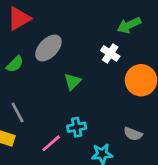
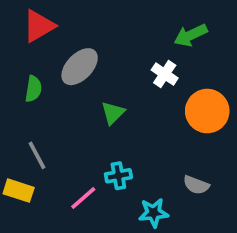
green semicircle: (15, 64) -> (33, 89), turned -36

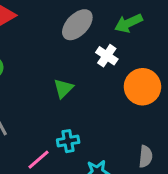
gray ellipse: (80, 67) -> (77, 25), moved
gray semicircle: (196, 185) -> (146, 157), moved, turned -105

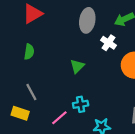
gray ellipse: (77, 25) -> (87, 20), turned -35

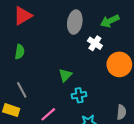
green triangle: (77, 66) -> (65, 75), moved
cyan cross: (81, 104) -> (79, 95), moved

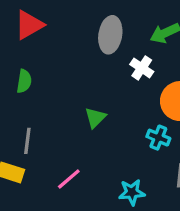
gray line: (22, 90) -> (27, 141), turned 35
cyan cross: (79, 95) -> (158, 138), moved, turned 32

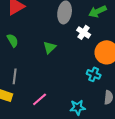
green semicircle: (24, 81) -> (13, 40), turned -40
green triangle: (95, 118) -> (50, 47), moved

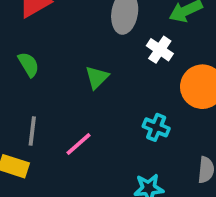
cyan cross: (94, 74) -> (156, 127), moved
pink line: (40, 99) -> (78, 144), moved

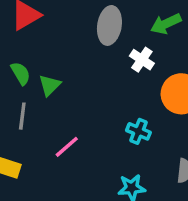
green triangle: (97, 77) -> (50, 85), moved
gray line: (32, 131) -> (22, 116), moved

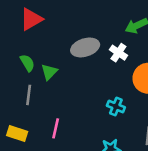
gray ellipse: (109, 25) -> (85, 47), moved, turned 64
pink line: (67, 147) -> (56, 128), moved, turned -36

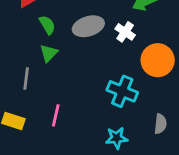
green semicircle: (27, 63) -> (47, 25), moved
cyan cross: (116, 106) -> (122, 91), size x1.5

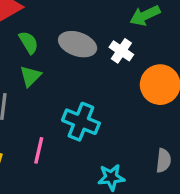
gray ellipse: (88, 26) -> (78, 44), turned 36
cyan cross: (122, 91) -> (81, 122), moved

